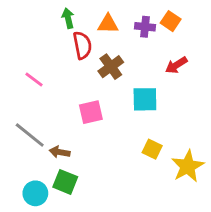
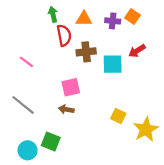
brown cross: (111, 67) -> (86, 52), turned 30
cyan square: (145, 99) -> (113, 64), moved
brown arrow: (60, 152) -> (66, 109), moved

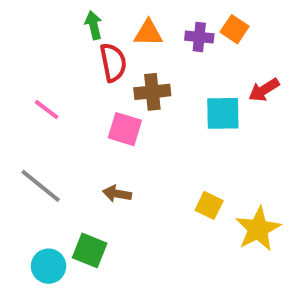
red arrow: (137, 51) -> (264, 90), moved
cyan square: (113, 64) -> (223, 113), moved
pink square: (71, 87) -> (125, 129), moved, turned 30

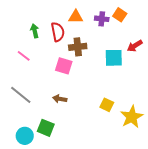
green arrow: (94, 25) -> (35, 31), moved

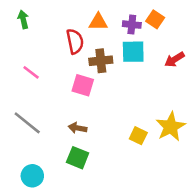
green arrow: (35, 31) -> (23, 19), moved
cyan square: (114, 58) -> (133, 52), moved
yellow star: (132, 117) -> (171, 127), moved
green square: (46, 128) -> (78, 158), moved

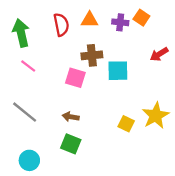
green arrow: (23, 19) -> (21, 33), moved, size x1.6
red semicircle: (75, 41) -> (61, 25), moved
cyan square: (133, 52) -> (118, 71), moved

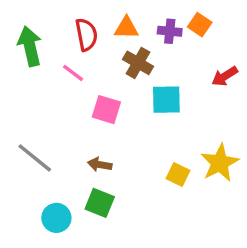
brown cross: (92, 55) -> (138, 63), moved, turned 36
pink line: (28, 66) -> (73, 73), moved
cyan circle: (29, 160) -> (56, 218), moved

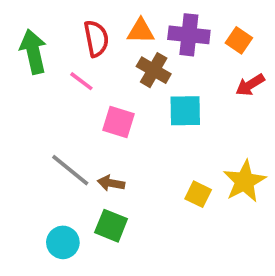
orange square: (200, 25) -> (239, 40), moved
purple cross: (170, 31) -> (189, 35), size x1.5
gray line: (35, 158) -> (70, 170), moved

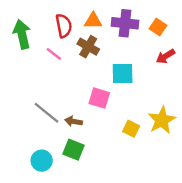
brown cross: (154, 70) -> (88, 47), moved
pink square: (118, 122) -> (99, 98), moved

